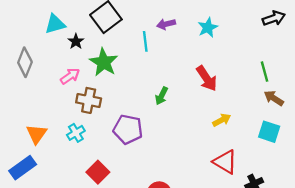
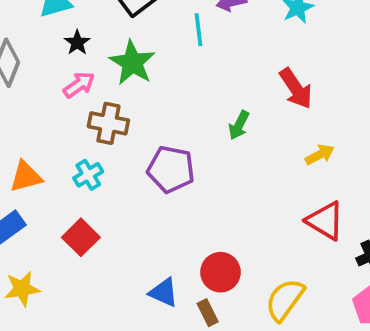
black star: (76, 41) -> (77, 43), moved
green arrow: (161, 96) -> (239, 125), moved
orange triangle: (37, 134) -> (26, 177), turned 40
red square: (98, 172) -> (81, 237), moved

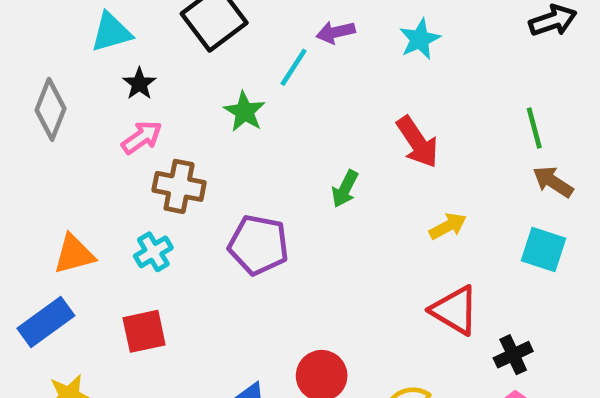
cyan line: (198, 30) -> (294, 67), turned 40
green star: (132, 63) -> (244, 112), moved, size x0.7
red square: (81, 237) -> (144, 331), turned 33

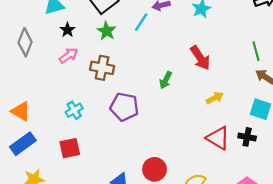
green star: (244, 112) -> (107, 31), moved
brown cross: (179, 186) -> (102, 68), moved
orange triangle: (74, 254) -> (21, 111), moved, turned 45
black cross: (513, 355) -> (247, 137), moved, turned 36

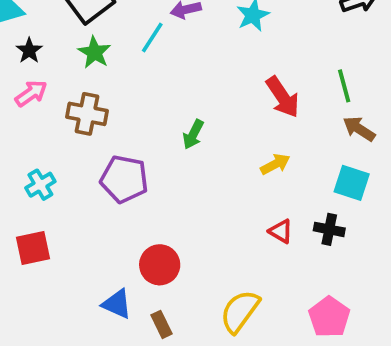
red arrow: (200, 58) -> (283, 97), moved
red triangle: (218, 138) -> (281, 231), size x0.6
red circle: (154, 169) -> (160, 265), moved

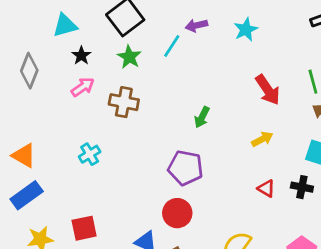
purple pentagon: (124, 179) -> (185, 168), moved
red square: (33, 248) -> (84, 228), moved

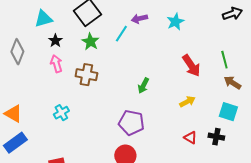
pink arrow: (83, 87) -> (56, 64), turned -72

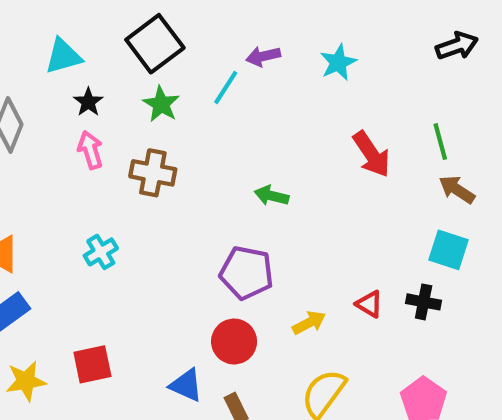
green arrow: (143, 86) -> (272, 196), turned 77
yellow arrow: (187, 102) -> (309, 323), moved

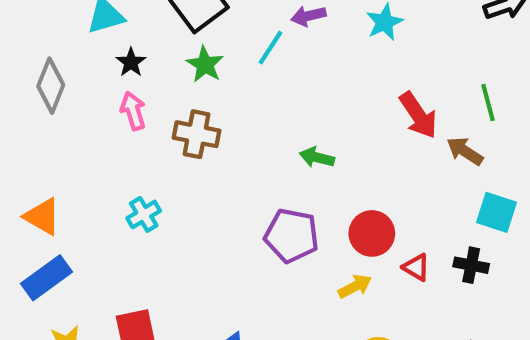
brown arrow: (457, 189) -> (465, 151), moved
red circle: (234, 341) -> (372, 233), moved

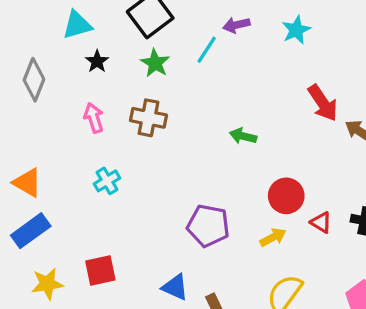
pink arrow: (133, 111) -> (94, 118), moved
purple pentagon: (292, 236) -> (208, 226), moved

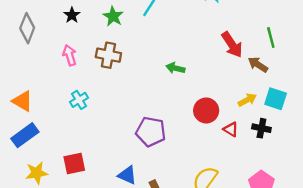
yellow arrow: (273, 237) -> (247, 100), moved

